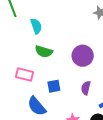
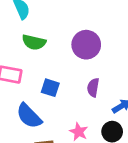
blue square: (54, 86) -> (50, 88), turned 32

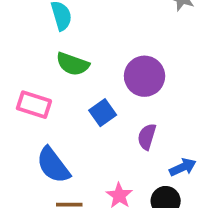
blue square: (50, 88) -> (103, 113), moved, turned 30

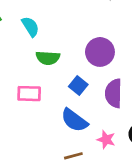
purple semicircle: (147, 137) -> (114, 93), size x1.5
blue semicircle: (53, 165) -> (74, 120), moved

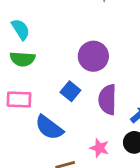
green semicircle: (48, 58) -> (22, 59), moved
blue semicircle: (74, 120) -> (49, 127), moved

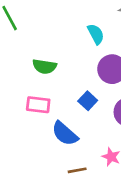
cyan semicircle: (21, 29) -> (96, 34), moved

